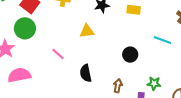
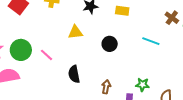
green circle: (25, 28) -> (21, 50), moved
black circle: (130, 55) -> (110, 44), moved

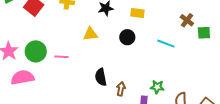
black circle: (110, 44) -> (127, 37), moved
pink line: (46, 55) -> (61, 57), turned -40
black semicircle: (74, 74) -> (101, 77), moved

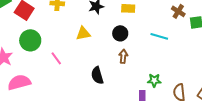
green circle: (36, 51) -> (30, 40), moved
pink line: (61, 57) -> (56, 58), turned 56
brown arrow: (121, 89) -> (123, 56), moved

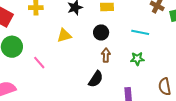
black semicircle: (97, 75) -> (96, 79), moved, turned -126
green star: (154, 80) -> (137, 59), moved

